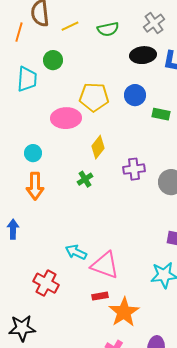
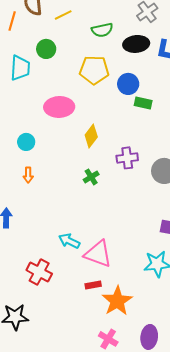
green semicircle: (108, 29) -> (102, 30), moved
yellow pentagon: (94, 97) -> (94, 70), moved
green rectangle: (161, 114) -> (143, 103), moved
green cross: (85, 179) -> (91, 177), moved
orange arrow: (35, 186) -> (28, 175), size x0.6

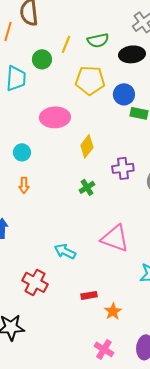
yellow line: (63, 15) -> (66, 44), moved, turned -42
pink triangle: (98, 254) -> (115, 238), moved
orange star: (117, 301) -> (113, 311), size x0.6

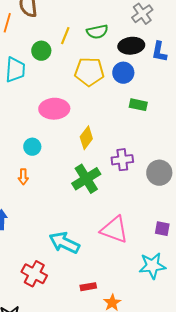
blue circle: (124, 94) -> (123, 73), moved
cyan circle: (22, 152) -> (32, 147), moved
green cross: (87, 187) -> (86, 179), size x1.8
cyan arrow: (65, 251) -> (64, 243), size x1.4

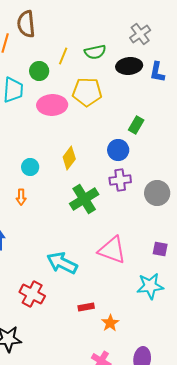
blue circle: (123, 73) -> (118, 150), moved
green rectangle: (138, 105) -> (136, 125), turned -72
pink ellipse: (54, 109) -> (52, 105), moved
yellow diamond: (86, 138) -> (69, 158), moved

